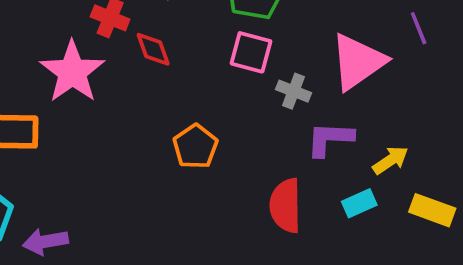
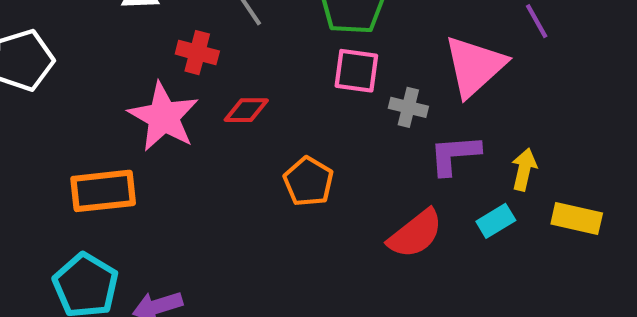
red diamond: (153, 49) -> (246, 110), moved, turned -63
yellow arrow: (391, 160) -> (524, 169), turned -36
red semicircle: (286, 206) -> (415, 234), turned -120

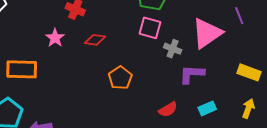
pink star: (163, 117) -> (55, 38), size x0.6
yellow arrow: (524, 169) -> (248, 109), moved
yellow rectangle: (577, 219) -> (249, 72), moved
red semicircle: (415, 234) -> (168, 109), size x0.7

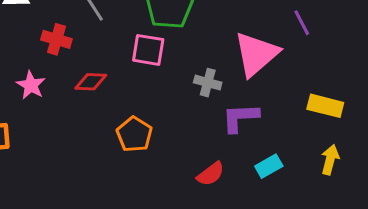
pink square: (150, 28) -> (148, 50), moved

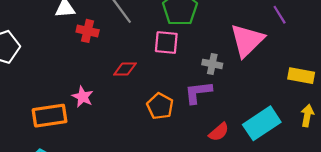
red cross: (56, 39) -> (88, 31), moved
pink star: (31, 85) -> (83, 97), moved
purple L-shape: (240, 118) -> (198, 92), moved
cyan rectangle: (269, 166) -> (262, 123), size x1.8

